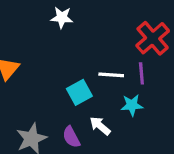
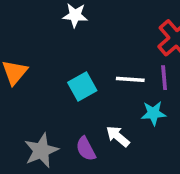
cyan square: (79, 92) -> (82, 87), moved

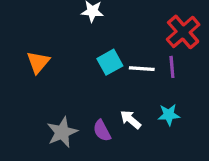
cyan square: (82, 87) -> (110, 62), moved
cyan star: (153, 113) -> (169, 115), moved

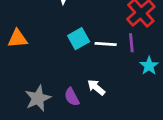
orange triangle: (38, 62) -> (18, 39), turned 45
cyan star: (169, 115) -> (149, 66), moved, turned -30

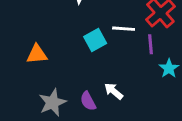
orange triangle: (18, 39) -> (37, 54), moved
white line: (106, 44) -> (124, 29), moved

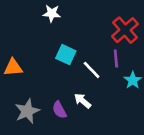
white line: (124, 29) -> (92, 70), moved, turned 42
cyan square: (95, 40) -> (66, 55), turned -36

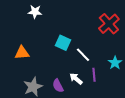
white star: (52, 13) -> (35, 12), moved
purple line: (116, 58) -> (94, 75), moved

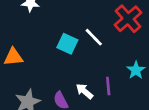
white line: (83, 55) -> (94, 37), moved

